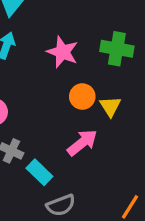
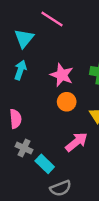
orange circle: (82, 97) -> (67, 102), moved

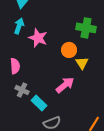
pink star: (62, 75) -> (38, 38), moved
orange circle: (67, 102) -> (69, 50), moved

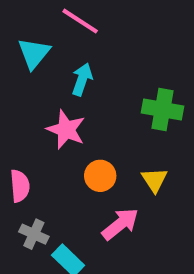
cyan arrow: (19, 26) -> (82, 79), moved
orange circle: (69, 50) -> (100, 176), moved

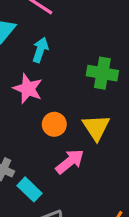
yellow triangle: (154, 180) -> (96, 127), size x1.4

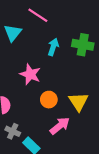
cyan arrow: (40, 50) -> (53, 47), moved
green cross: (102, 73) -> (83, 45), moved

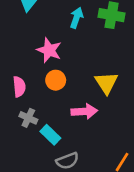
orange circle: (49, 100) -> (56, 80), moved
pink arrow: (60, 126) -> (84, 111), turned 35

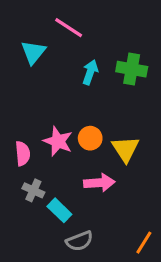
pink star: (49, 50) -> (58, 141), moved
orange circle: (56, 80) -> (90, 138), moved

